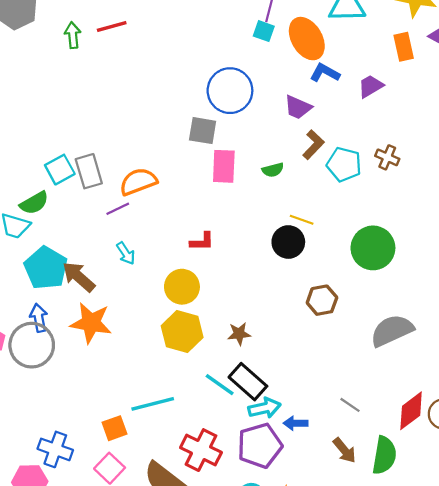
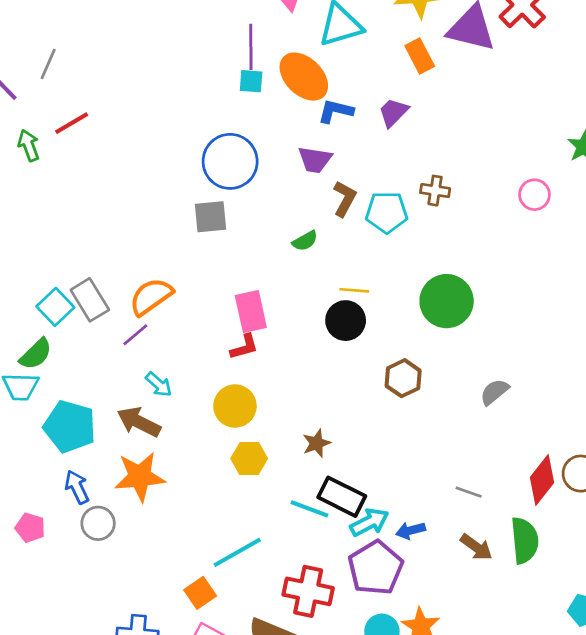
pink rectangle: (224, 166) -> (251, 312), moved
brown arrow: (79, 277) -> (139, 422), moved
gray semicircle: (392, 330) -> (494, 392), size x0.6
yellow hexagon: (182, 332) -> (249, 459), size x0.7
gray circle: (32, 345) -> (98, 523), moved, size x0.6

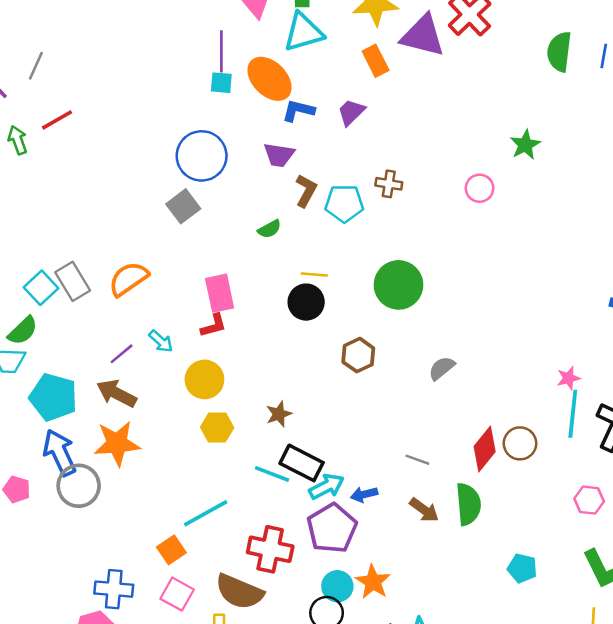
gray square: (210, 217) -> (183, 206), turned -32
purple line: (135, 335) -> (122, 354), moved
cyan arrow: (159, 384) -> (161, 341), moved
blue arrow: (77, 487) -> (60, 452), size x1.5
gray circle: (98, 523) -> (79, 486), size x1.4

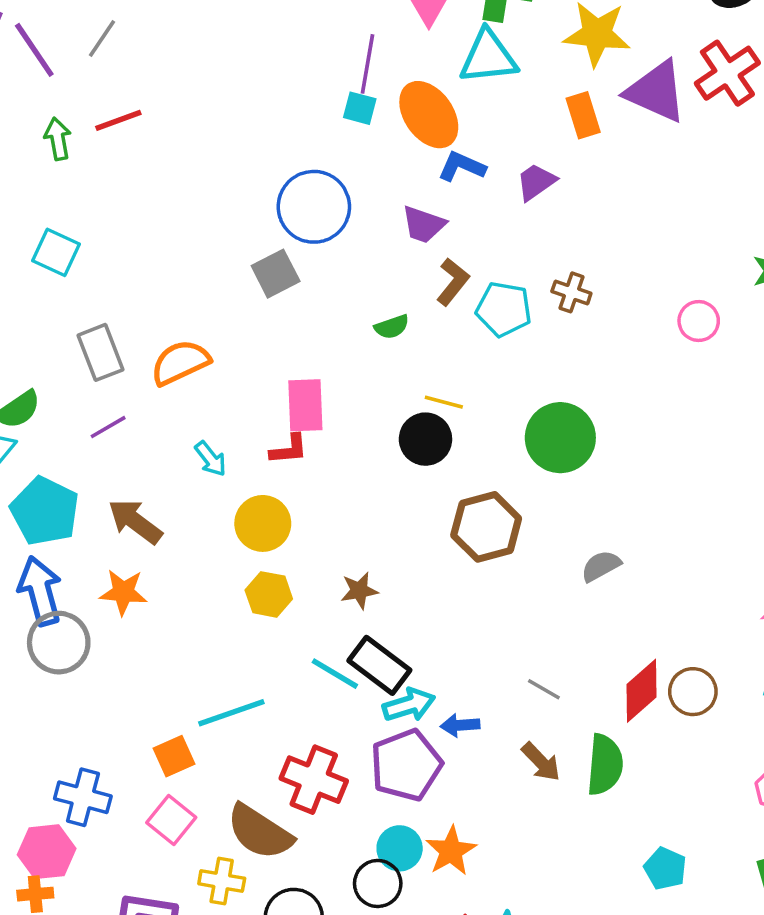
cyan square: (41, 288) -> (56, 252), moved, turned -32
purple line: (122, 354) -> (108, 427), moved
brown hexagon: (358, 355) -> (486, 527), size x1.4
orange star: (117, 443) -> (123, 592), size x0.7

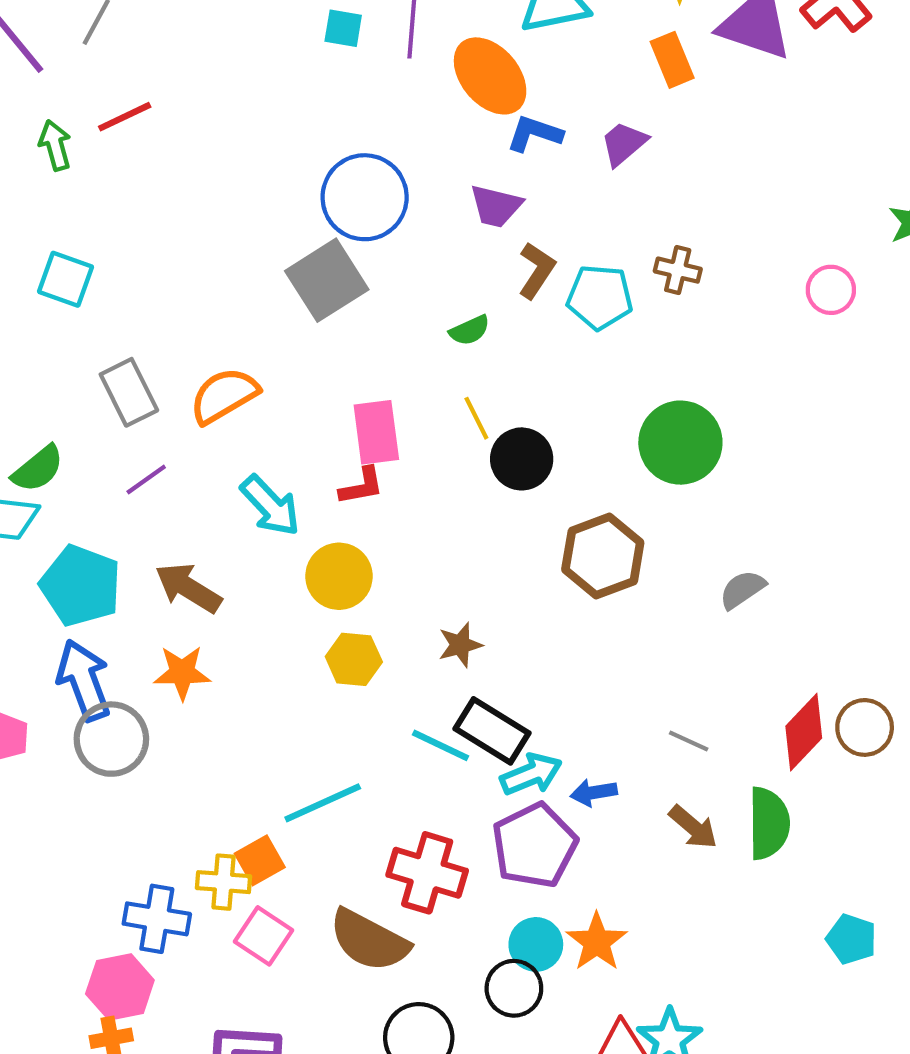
cyan square: (360, 108) -> (343, 28), moved
gray square: (276, 274) -> (327, 280), size x1.4
yellow line: (444, 402) -> (476, 418), moved, turned 54
cyan arrow: (211, 459) -> (270, 506), size x1.5
yellow cross: (222, 881) -> (224, 882), moved

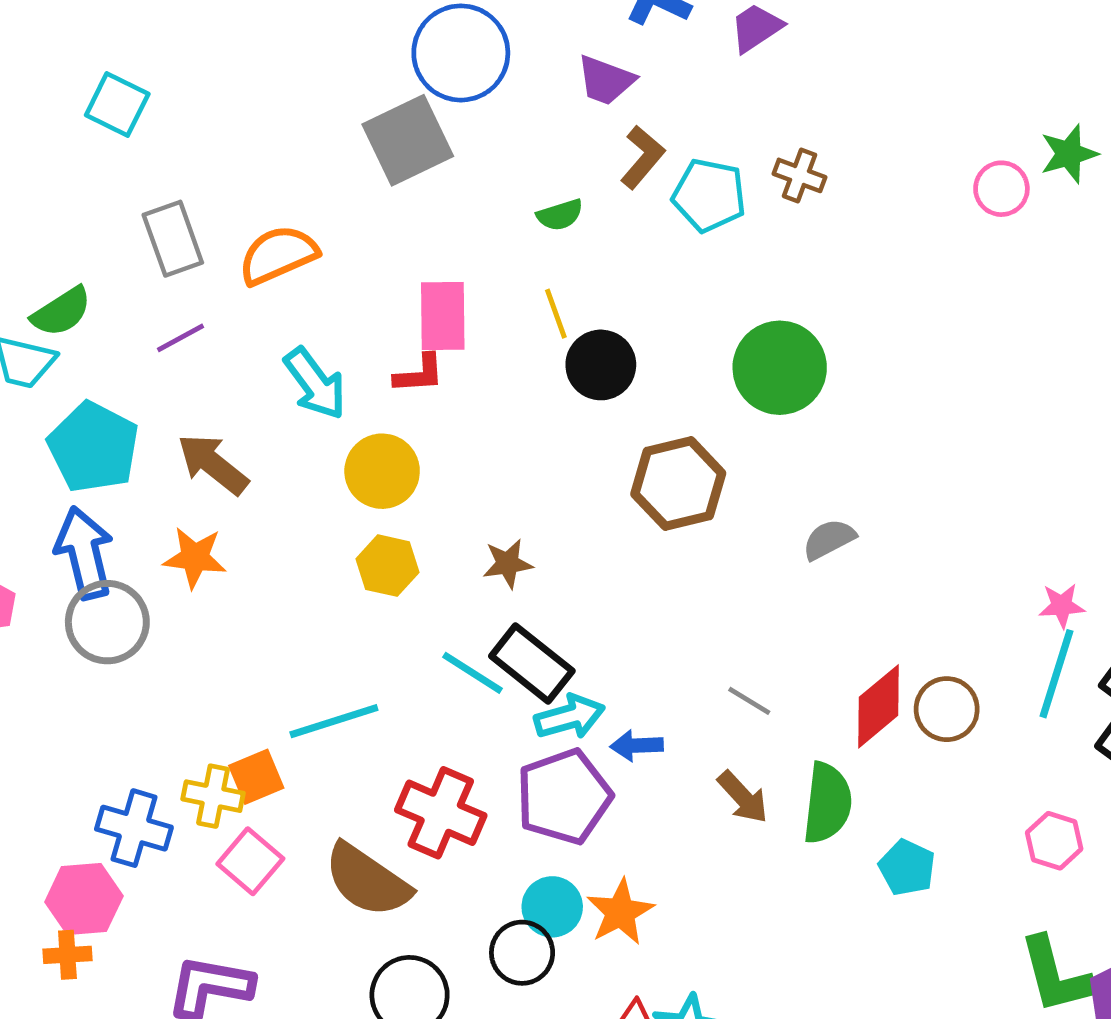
pink circle: (831, 290) -> (1001, 189), moved
cyan pentagon: (851, 939) -> (907, 868), moved

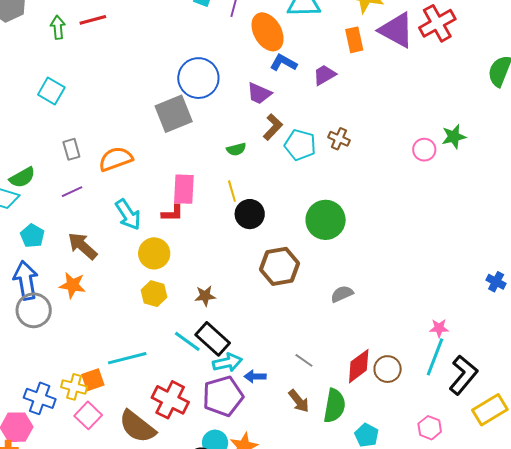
gray rectangle: (173, 239) -> (71, 149), size x0.7
cyan pentagon: (93, 447) -> (32, 236), size x0.6

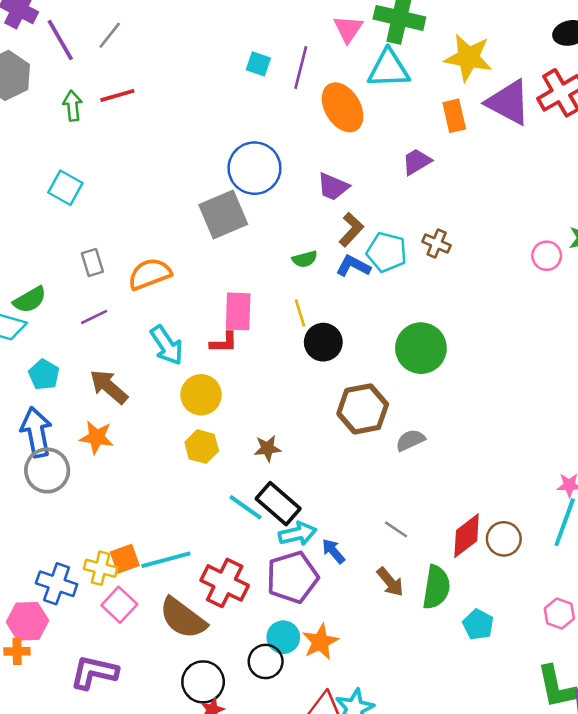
blue L-shape: (283, 63) -> (353, 266), moved
gray semicircle: (342, 294) -> (410, 440), moved
cyan line: (127, 358) -> (166, 560), moved
blue arrow: (255, 376) -> (333, 551), turned 50

